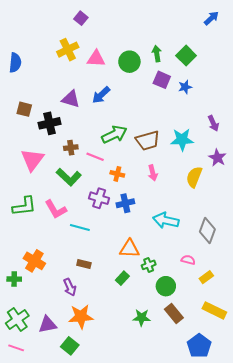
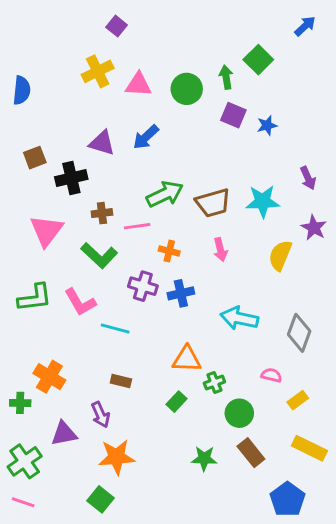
green square: (186, 56) -> (258, 60), moved
brown square: (24, 109) -> (35, 158), turned -35
pink line: (95, 157) -> (137, 226), turned -30
purple triangle: (48, 325) -> (64, 434), moved

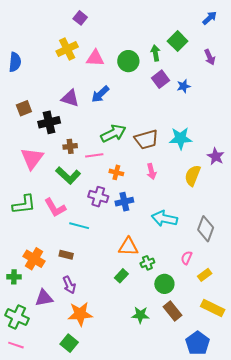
purple square: (233, 115) -> (160, 79), turned 30
purple arrow: (308, 178) -> (210, 57), moved
pink semicircle: (271, 375) -> (187, 258), turned -80
brown rectangle: (121, 381) -> (66, 255), moved
green cross: (25, 461) -> (17, 317), turned -30

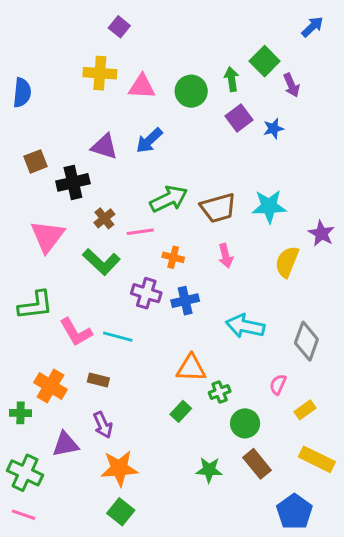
yellow cross: (67, 49) -> (100, 73), turned 30
purple arrow: (210, 57) -> (291, 85), moved
brown cross: (70, 146) -> (104, 218), turned -32
pink L-shape: (55, 208) -> (76, 332), moved
green square: (69, 343) -> (121, 512), moved

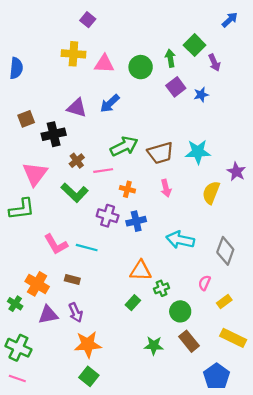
green L-shape: (35, 305) -> (22, 209), moved
green cross: (21, 413) -> (15, 304), turned 32
purple triangle: (65, 444) -> (48, 315), moved

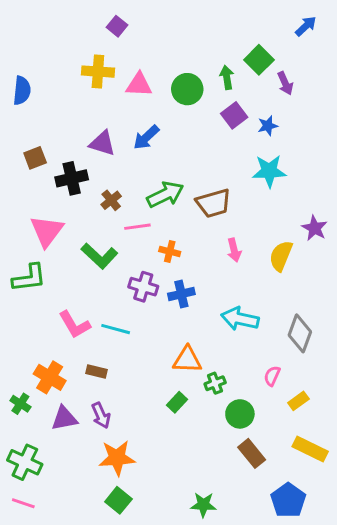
cyan star: (198, 152) -> (269, 171), moved
brown cross: (77, 161) -> (111, 200), moved
pink arrow: (166, 188) -> (234, 250), moved
green star: (154, 346) -> (203, 505), moved

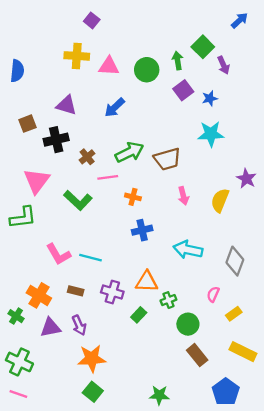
purple triangle: (102, 143) -> (66, 105), moved
purple cross: (143, 287) -> (112, 292), moved

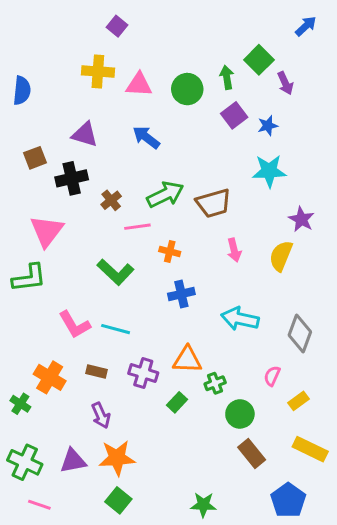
blue arrow: (115, 108) -> (146, 137), turned 80
purple star: (246, 179) -> (301, 219), moved
green L-shape: (78, 200) -> (116, 272), moved
purple triangle: (50, 328) -> (73, 461), moved
pink line: (18, 394) -> (39, 505), moved

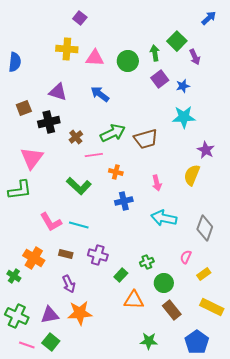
pink arrow: (234, 250) -> (157, 183), moved
orange triangle: (187, 360) -> (134, 300), moved
green square: (118, 500) -> (51, 342), moved
green star: (203, 505) -> (149, 341), moved

